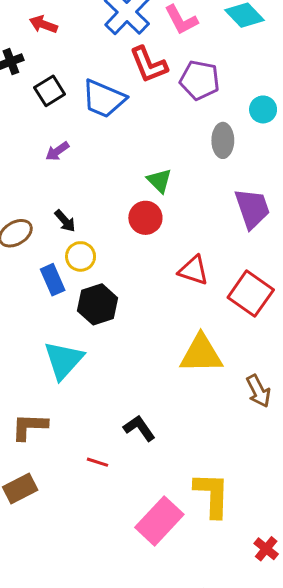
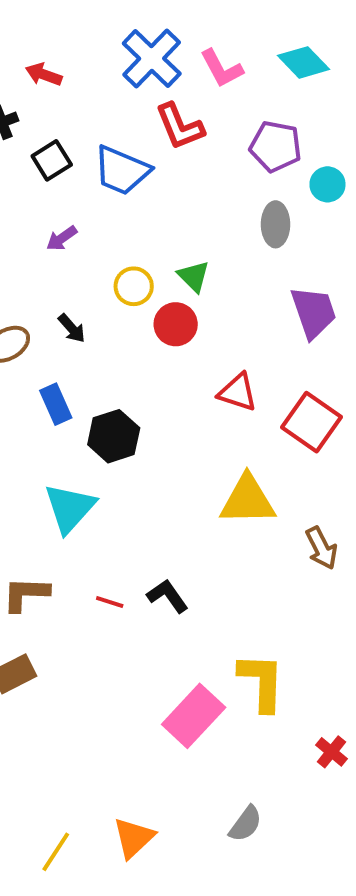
purple pentagon: (200, 80) -> (276, 146), moved
yellow circle: (81, 256) -> (134, 286), moved
red line: (98, 462) -> (110, 602), moved

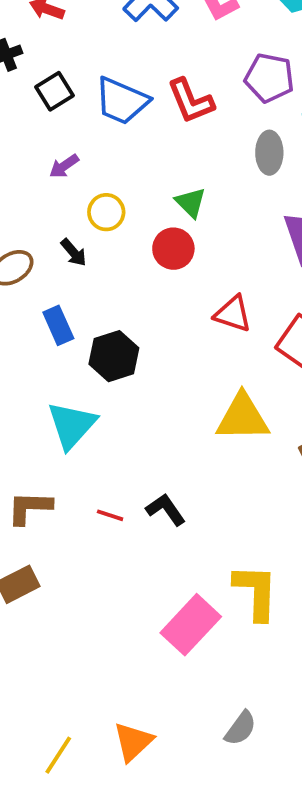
red L-shape: (180, 126) -> (191, 101), moved
yellow circle: (134, 286) -> (106, 212), moved

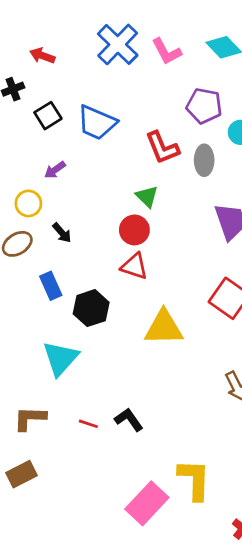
red L-shape: (191, 101) -> (162, 148), moved
yellow circle: (106, 212) -> (28, 203), moved
red triangle: (233, 314) -> (134, 266), moved
yellow triangle: (242, 417) -> (164, 328), moved

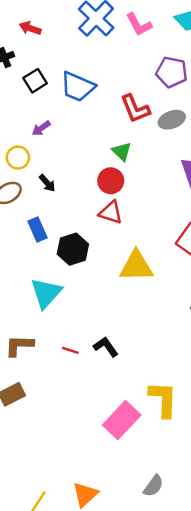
gray ellipse: (204, 160) -> (172, 120), turned 70

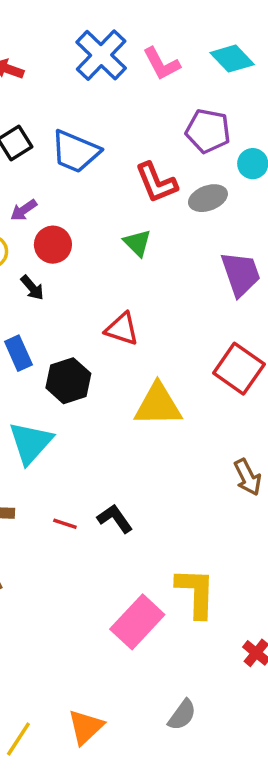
red circle: (111, 181) -> (53, 245), moved

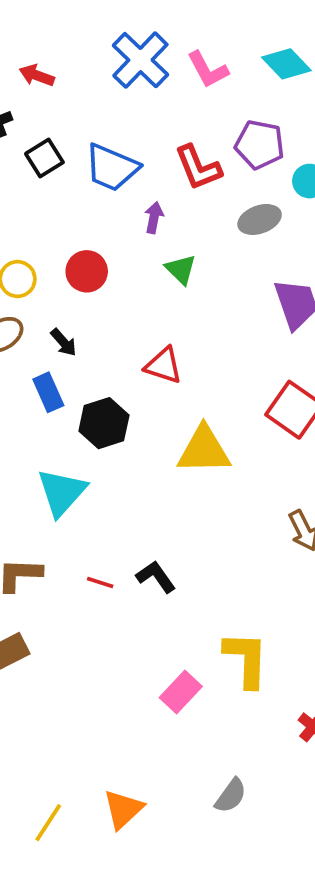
red L-shape: (156, 183) -> (198, 168), moved
purple arrow: (24, 210) -> (154, 218), moved, turned 136
black arrow: (32, 288) -> (64, 342), moved
pink rectangle: (137, 622) -> (181, 692), size x0.7

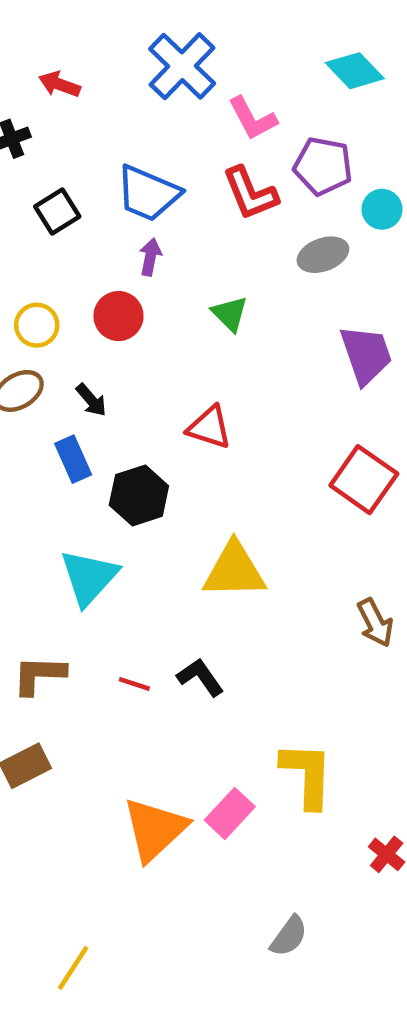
pink L-shape: (208, 70) -> (253, 118), moved
black square: (44, 158) -> (57, 212), moved
purple arrow: (154, 218) -> (150, 257), moved
yellow triangle: (204, 450) -> (234, 570), moved
orange triangle: (123, 809) -> (155, 829), moved, size x1.4

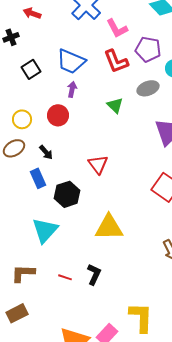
green triangle: (230, 314) -> (115, 105), moved
red triangle: (209, 427) -> (98, 164), turned 35
black L-shape: (200, 677) -> (94, 274), turned 60

